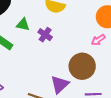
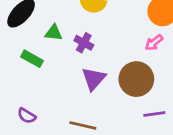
purple triangle: (60, 84) -> (94, 79), moved

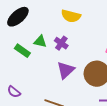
green triangle: (54, 33) -> (40, 41), moved

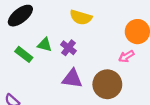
purple triangle: (66, 70) -> (72, 79), turned 48

